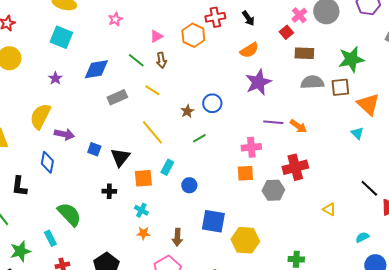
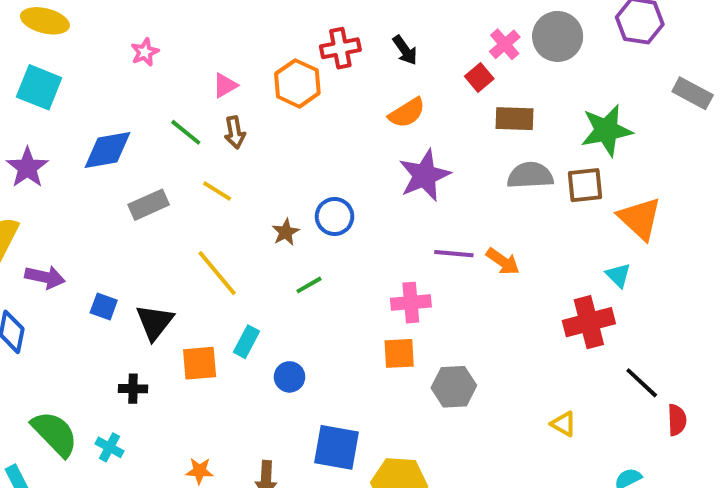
purple star: (55, 78) -> (27, 168), size x1.5
red cross: (295, 167) -> (589, 322), moved
cyan cross: (141, 210) -> (110, 447), moved

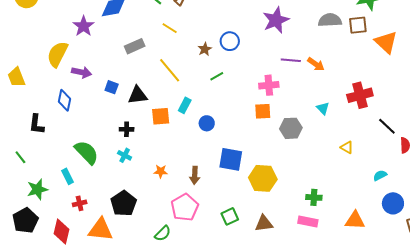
purple star: (27, 168) -> (84, 26), moved
gray rectangle: (149, 205) -> (135, 46), moved
cyan triangle: (618, 275) -> (323, 108), moved
black triangle: (155, 322) -> (138, 95), turned 45
cyan cross: (110, 447) -> (125, 155), moved

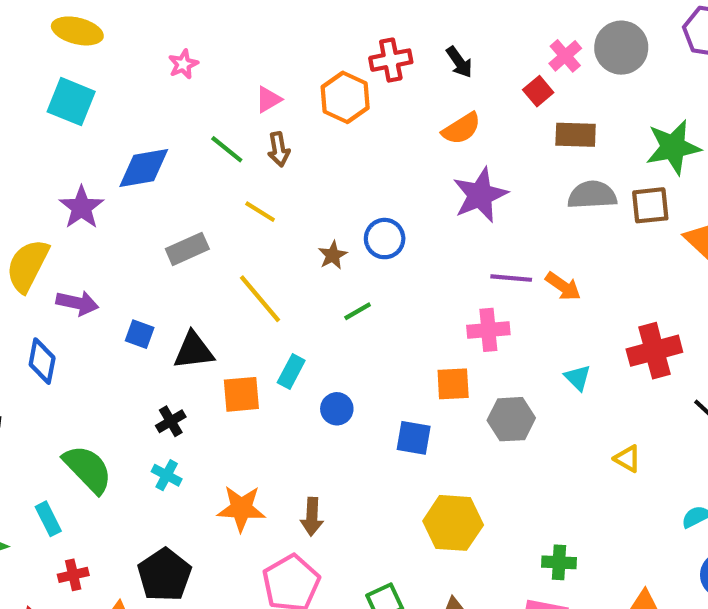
pink cross: (269, 85) -> (488, 330), moved
black cross: (127, 129) -> (171, 421), turned -32
blue square: (231, 159) -> (414, 438), moved, size x0.7
orange star: (161, 171) -> (241, 508), size x1.6

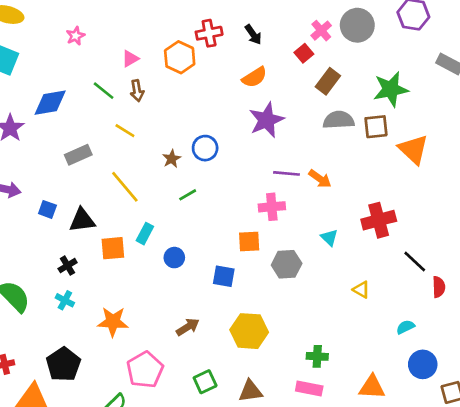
brown rectangle: (576, 135) -> (328, 81), turned -55
brown arrow: (312, 517) -> (188, 327), moved, turned -125

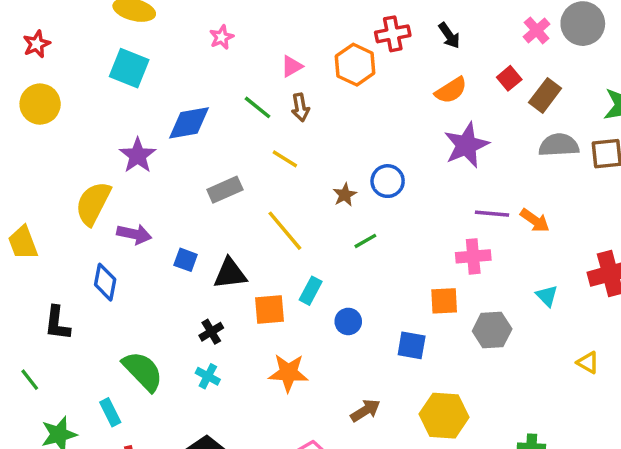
red square: (304, 53) -> (509, 78), moved
orange star: (113, 322) -> (288, 373), moved

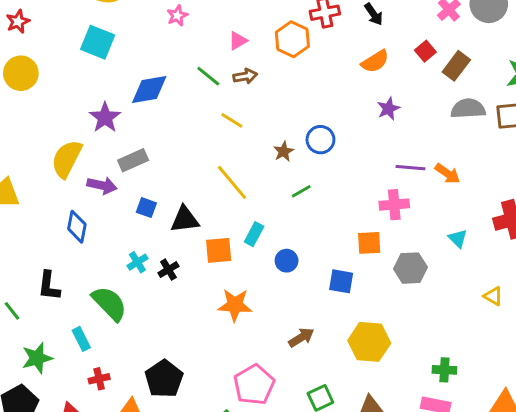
brown arrow: (300, 107) -> (245, 76), turned -90
purple star: (466, 145) -> (388, 109), size x0.6
gray rectangle: (225, 190) -> (133, 160), moved
black L-shape: (57, 323) -> (49, 286), moved
cyan cross: (208, 376) -> (137, 262), moved, turned 30

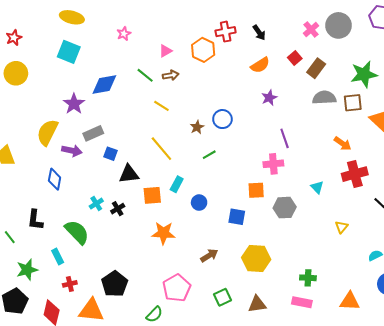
purple line: (411, 168) -> (285, 138), turned 66
orange arrow: (447, 174) -> (343, 143), moved
blue square: (146, 208) -> (111, 154), moved
yellow triangle: (493, 296) -> (342, 227), turned 40

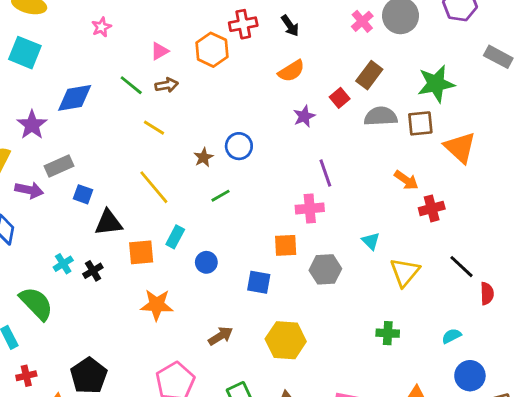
red square: (295, 58) -> (340, 98), moved
red cross: (355, 174) -> (432, 208), moved, size x0.7
yellow triangle: (342, 227) -> (405, 272), moved, size x1.6
green cross: (308, 278) -> (388, 333), moved

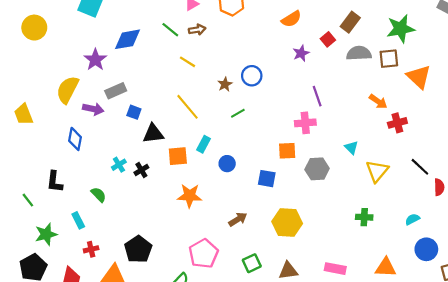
green semicircle: (36, 303) -> (99, 195), size x0.6

